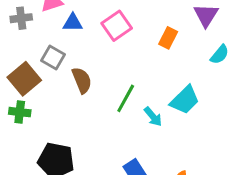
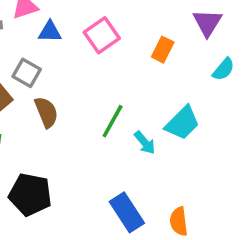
brown semicircle: (82, 80) -> (46, 112), moved

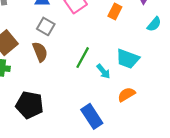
gray square: (27, 73) -> (46, 26), moved
cyan trapezoid: (182, 123) -> (128, 59), turned 65
orange semicircle: (179, 221) -> (126, 94), moved, turned 66

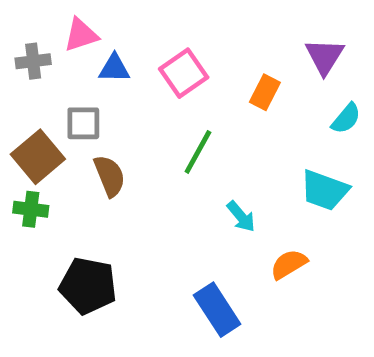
gray square: (46, 26) -> (83, 123), moved, turned -30
green line: (83, 58) -> (198, 152), moved
cyan trapezoid: (128, 59) -> (325, 190), moved

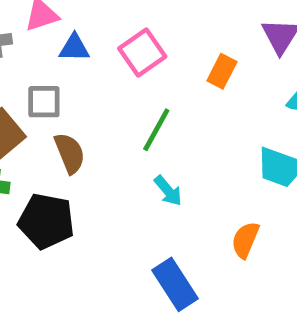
cyan arrow: (241, 216) -> (168, 191), moved
orange semicircle: (289, 264) -> (245, 240), turned -36
black pentagon: (88, 286) -> (46, 221), moved

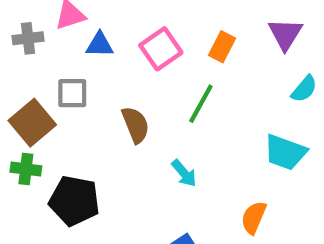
orange rectangle: (222, 71) -> (222, 47), moved
green line: (156, 130) -> (201, 104), moved
brown semicircle: (70, 153) -> (136, 125), moved

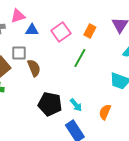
brown semicircle: (136, 125) -> (34, 68), moved
cyan arrow: (184, 173) -> (76, 105), moved
black pentagon: (74, 201) -> (50, 104), moved

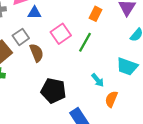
pink square: (61, 32) -> (61, 34), moved
gray square: (19, 53) -> (21, 37), turned -35
cyan arrow: (76, 105) -> (98, 80), moved

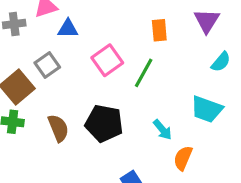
orange rectangle: (96, 14) -> (159, 30), turned -32
brown semicircle: (37, 53) -> (58, 128), moved
black pentagon: (53, 91) -> (104, 123), moved

